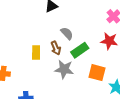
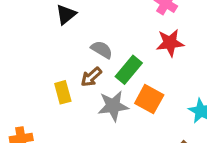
brown arrow: (56, 48) -> (91, 77), turned 88
orange square: (97, 73) -> (149, 99), moved, turned 30

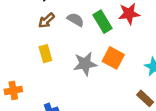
green rectangle: (129, 70) -> (102, 22), moved, turned -70
brown arrow: (91, 77) -> (46, 21), moved

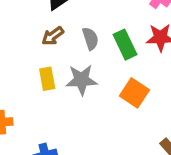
gray semicircle: (75, 20) -> (90, 39), turned 36
gray star: (85, 64) -> (82, 80), moved

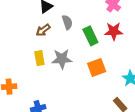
gray semicircle: (90, 39) -> (67, 22), moved
orange square: (134, 93) -> (97, 68), turned 36

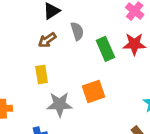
gray star: (62, 59) -> (60, 104), moved
orange square: (97, 68) -> (94, 91), moved

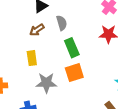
green rectangle: (105, 49) -> (72, 48), moved

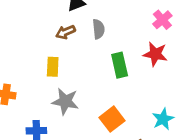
green rectangle: (72, 48) -> (120, 65), moved
orange square: (74, 73) -> (112, 119), moved, turned -30

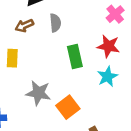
gray star: (65, 101) -> (38, 93), moved
cyan star: (163, 119) -> (107, 76), moved

